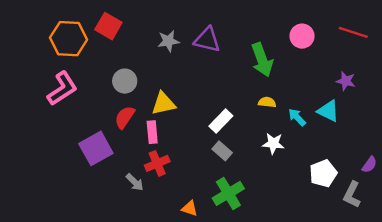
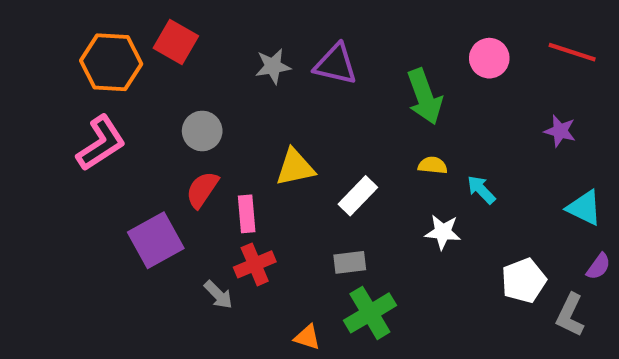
yellow triangle: (163, 104) -> (295, 167), moved
cyan triangle: (328, 111) -> (584, 208), moved
gray rectangle: (222, 151) -> (350, 262), moved, turned -48

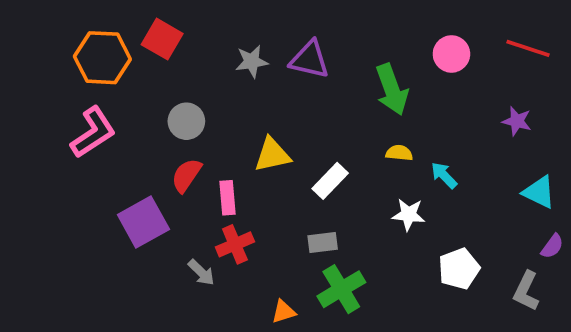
white pentagon: (524, 281) -> (459, 269), moved
orange triangle: (307, 337) -> (283, 312), turned -35

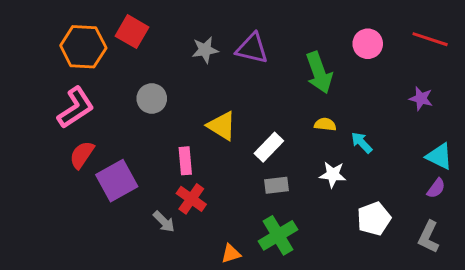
yellow triangle: (272, 155) -> (222, 126), turned 44
red semicircle: (186, 175) -> (82, 155), moved
gray rectangle: (323, 243) -> (276, 185), moved
red cross: (235, 244) -> (191, 199), turned -32
purple semicircle: (552, 246) -> (436, 188), moved

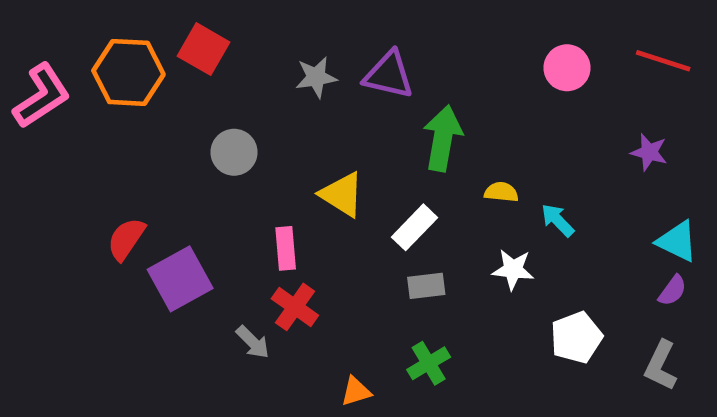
green arrow: (319, 73) -> (443, 138), moved, turned -150
pink L-shape: (76, 108) -> (42, 96), moved
green cross: (278, 235) -> (429, 363), size x0.7

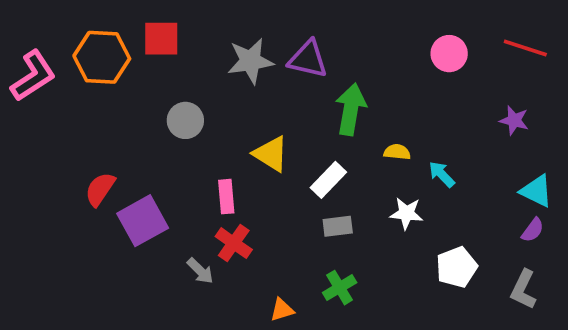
red square: (204, 49) -> (161, 39), turned -30
gray star: (316, 77) -> (250, 61), size x1.4

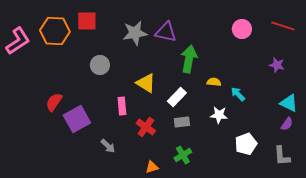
red cross: (234, 243) -> (146, 127), moved
gray L-shape: (523, 289) -> (282, 156), turned -30

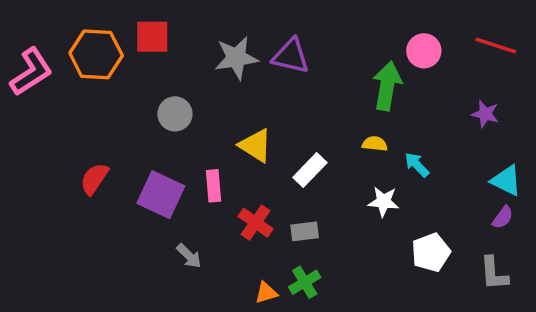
green arrow: (189, 59) -> (387, 86), moved
purple square: (77, 119) -> (161, 195), moved, turned -36
gray rectangle: (182, 122) -> (305, 231), moved
green cross: (183, 155) -> (305, 282), moved

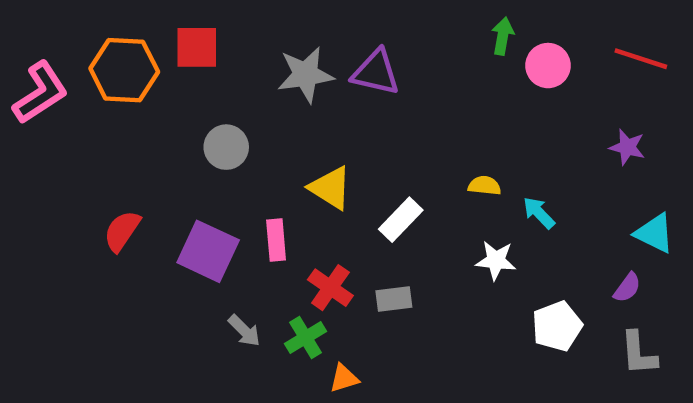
green arrow: (387, 86) -> (503, 36), moved, size x0.6
purple semicircle: (503, 217) -> (627, 288), moved
green cross: (305, 282) -> (306, 337), moved

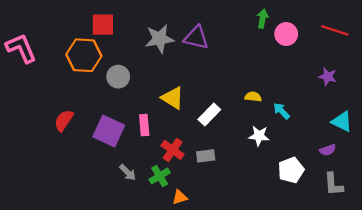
orange hexagon: (124, 70) -> (84, 55), moved
pink L-shape: (40, 93) -> (21, 48), turned -80
purple semicircle: (627, 288) -> (328, 150), turned 35

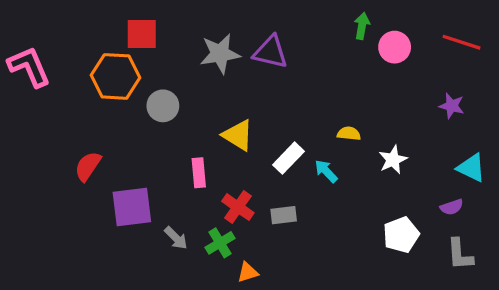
cyan arrow: (281, 111) -> (326, 171), moved
purple square: (109, 131) -> (132, 207), moved, turned -32
white star: (259, 136) -> (393, 160), moved, turned -30

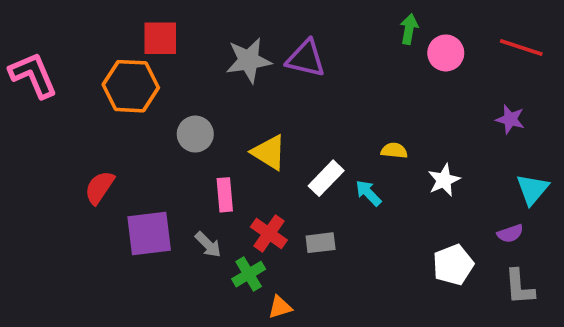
gray circle: (163, 106) -> (195, 134), moved
cyan triangle: (471, 168) -> (532, 189), turned 44
gray arrow: (176, 238) -> (208, 245), moved

